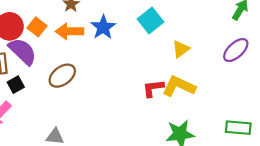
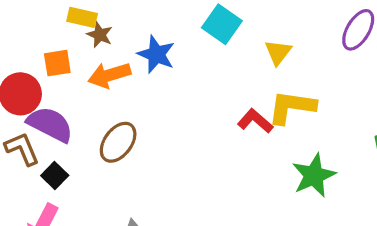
orange square: (37, 27) -> (57, 63), moved, turned -30
red L-shape: (153, 88) -> (255, 121), turned 65

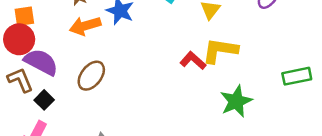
orange square: (57, 63) -> (24, 16), moved

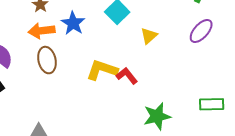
yellow L-shape: (220, 50) -> (102, 70), moved
brown ellipse: (91, 76) -> (47, 60), moved, turned -60

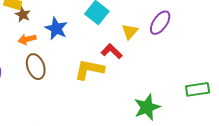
orange arrow: (42, 31) -> (27, 39), size x0.7
purple ellipse: (201, 31) -> (160, 23), moved
red L-shape: (127, 76) -> (112, 51), moved

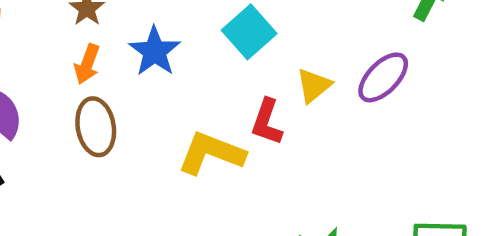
orange arrow: (27, 39) -> (87, 64), turned -66
red L-shape: (112, 51) -> (267, 122), turned -125

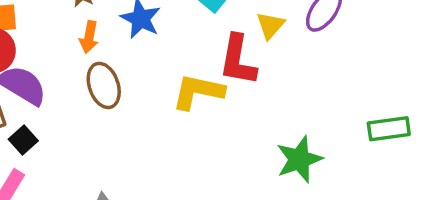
red L-shape: (267, 122) -> (238, 60), size x1.4

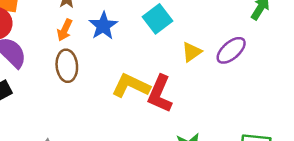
red L-shape: (238, 60) -> (160, 94), moved

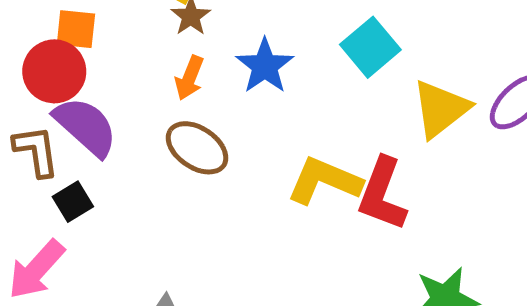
yellow triangle: (192, 52) -> (441, 109), size x1.5
brown ellipse: (67, 66) -> (197, 148), turned -48

